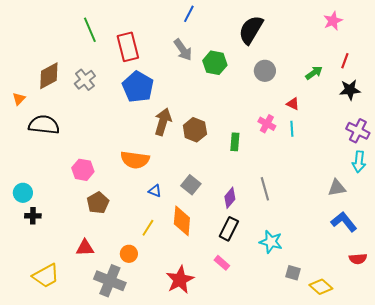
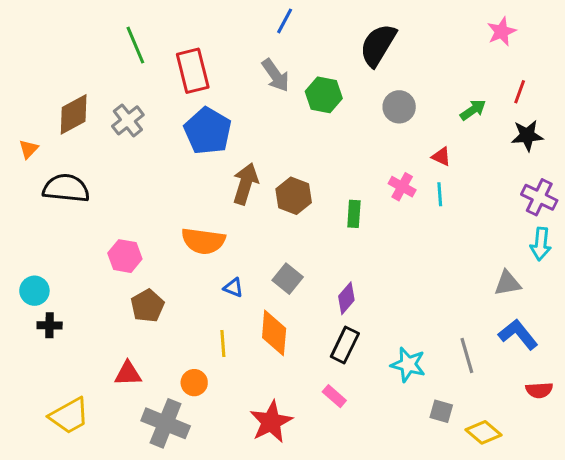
gray line: (265, 189) -> (467, 355), moved
yellow line: (148, 228) -> (223, 343), turned -36

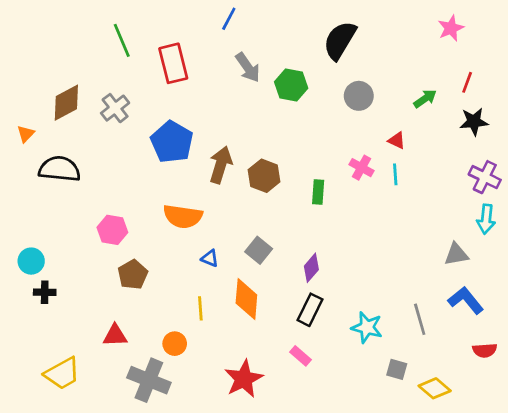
blue line: (285, 21) -> (229, 19), moved
blue pentagon: (208, 131) -> (172, 142), moved

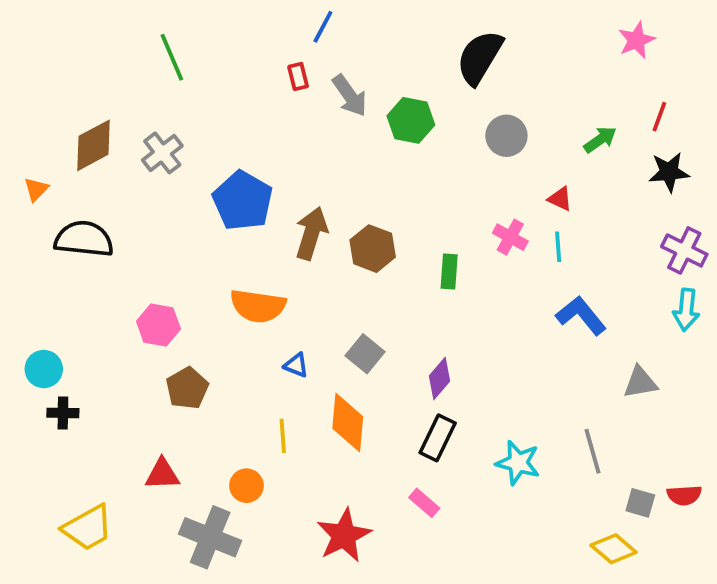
red rectangle: (173, 63) -> (298, 76), moved, size x0.5
gray triangle: (456, 254) -> (640, 382), moved
blue L-shape: (466, 300) -> (581, 315), moved
gray square: (397, 369) -> (640, 503), moved

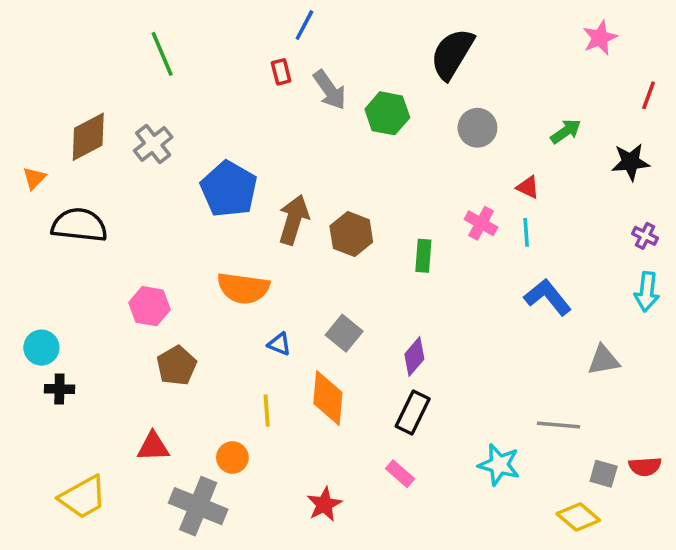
red line: (659, 117) -> (649, 95), moved
purple cross: (684, 250) -> (645, 236), size x0.6
gray line: (593, 451) -> (559, 425), turned -69
cyan star: (518, 463) -> (499, 465), moved
red star: (344, 535) -> (324, 504), size x0.7

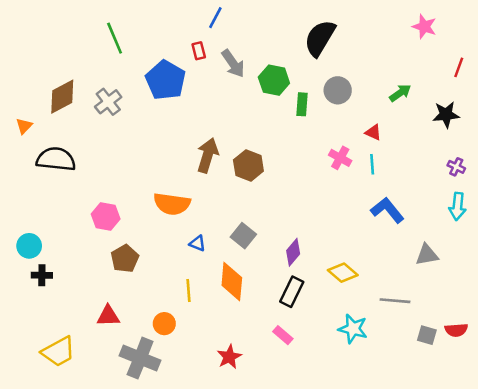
pink star: (600, 38) -> (424, 27), turned -30
blue pentagon: (229, 189) -> (166, 80), moved
green rectangle: (423, 256) -> (302, 104), moved
yellow diamond: (578, 517) -> (343, 273), moved

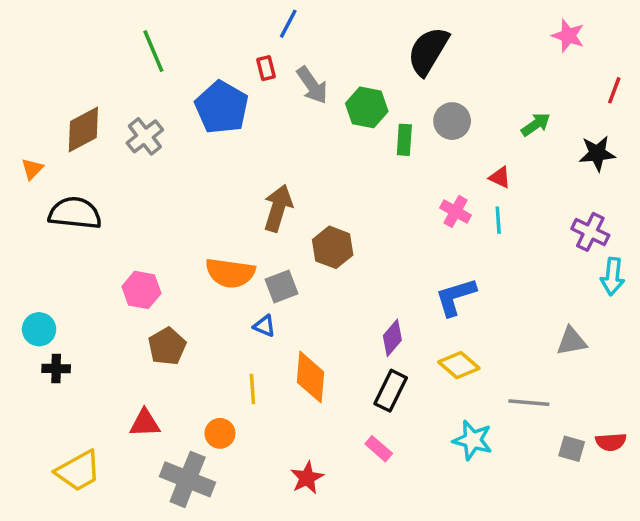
brown hexagon: (248, 166) -> (333, 247), moved
purple cross: (456, 167) -> (590, 232), moved, size x1.5
blue L-shape: (387, 210) -> (456, 297), moved, turned -68
gray square: (243, 236) -> (281, 287), moved, turned 30

